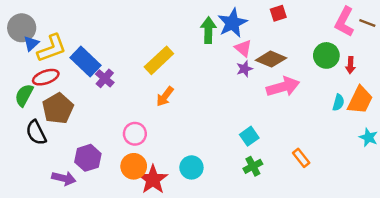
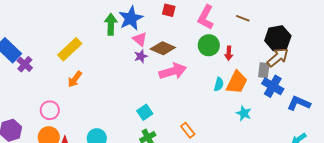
red square: (278, 13) -> (169, 10), turned 32
pink L-shape: (344, 22) -> (206, 17), moved

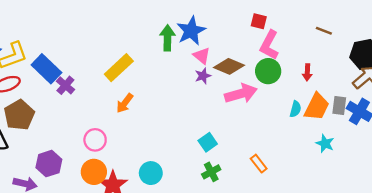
red square: (169, 10) -> (259, 21), moved
pink L-shape: (206, 17) -> (269, 45), moved
green circle: (209, 45) -> (268, 71), moved
gray rectangle: (264, 70) -> (339, 105), moved

